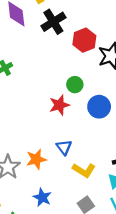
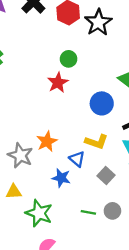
blue circle: (99, 107) -> (102, 103), moved
blue triangle: (64, 147) -> (77, 159), moved

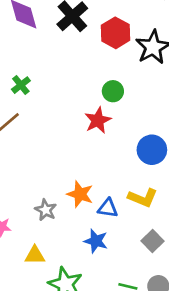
orange star: (47, 141) -> (80, 194), turned -30
gray star: (20, 155) -> (46, 210), size x0.7
blue triangle: (77, 159) -> (108, 208), moved, turned -35

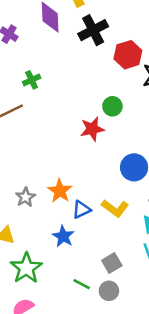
blue triangle: (108, 208) -> (81, 210), turned -48
gray square: (153, 241) -> (112, 263), moved

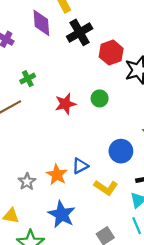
red star: (92, 129) -> (65, 104), moved
blue triangle: (81, 210) -> (80, 166), moved
blue star: (63, 236) -> (62, 214), size x1.4

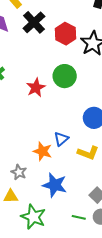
green circle: (100, 98) -> (65, 76), size x1.5
gray star: (27, 182) -> (19, 172), moved

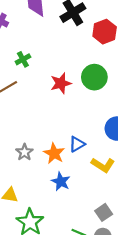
gray star: (19, 172) -> (24, 152), moved
blue star: (55, 185) -> (61, 182), moved, size x0.7

